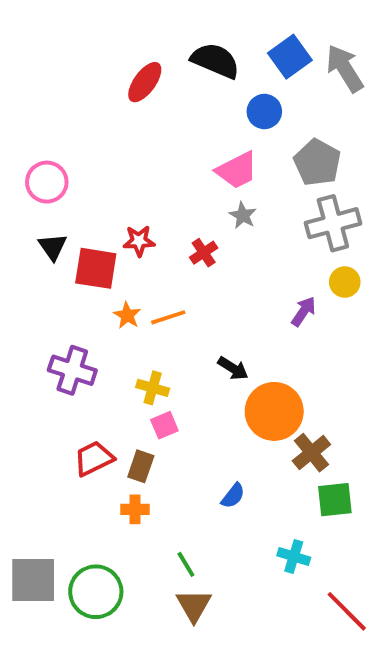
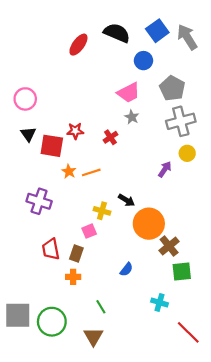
yellow cross: (153, 388) -> (102, 211), moved
red trapezoid: (94, 458) -> (51, 249), turned -75
brown triangle: (194, 605) -> (93, 337), moved

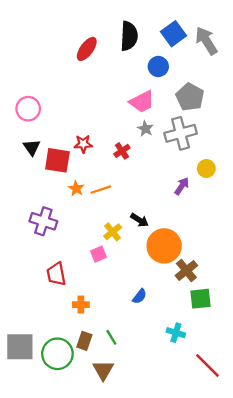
black semicircle: (117, 33) -> (129, 36), turned 70
gray cross: (181, 121) -> (181, 133), moved
yellow cross: (102, 211) -> (113, 232), turned 35
brown rectangle: (76, 253) -> (84, 341), moved

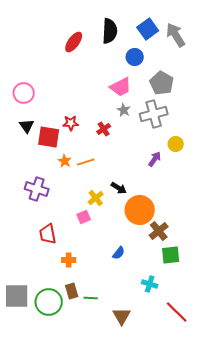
green line: (111, 337) -> (91, 298), moved, turned -56
brown rectangle: (84, 341) -> (72, 291), turned -35
brown triangle: (103, 370) -> (122, 316), moved

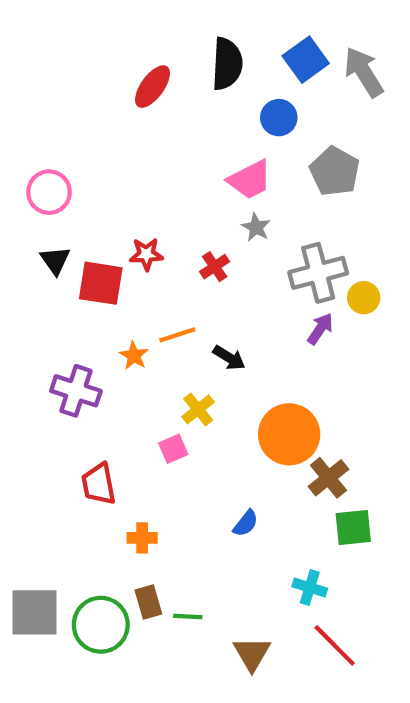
gray cross: (154, 114) -> (318, 273), moved
orange star: (65, 161) -> (134, 356), moved
black arrow: (119, 188) -> (229, 358), moved
red line: (177, 312) -> (335, 645), moved

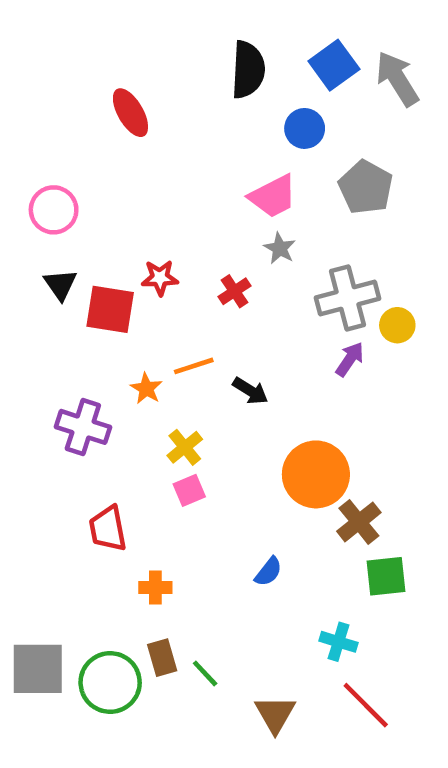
red ellipse: (153, 87) -> (130, 113), moved, turned -66
yellow cross: (198, 409) -> (185, 447), moved
green line: (188, 616) -> (205, 673), turned 44

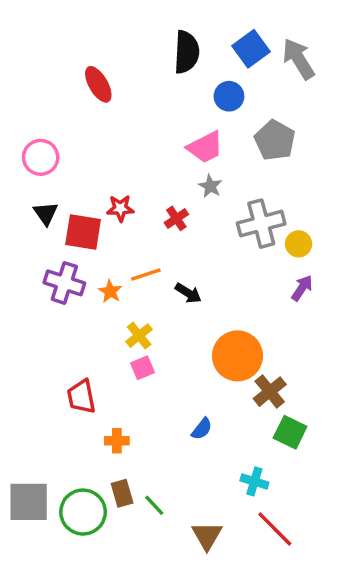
purple arrow: (350, 359) -> (302, 288), moved
purple cross: (83, 427) -> (64, 283), moved
green square: (386, 576) -> (290, 432), turned 32

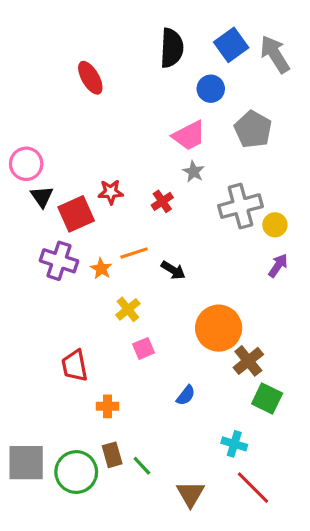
pink circle: (41, 157) -> (26, 164), moved
red square: (83, 232) -> (76, 214), turned -33
pink square: (142, 368) -> (143, 348), moved

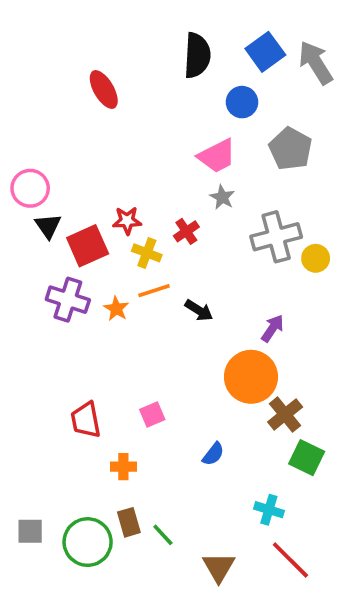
purple arrow: (278, 266) -> (273, 328), moved
yellow cross: (128, 309) -> (147, 253), moved, turned -30
pink square: (143, 348) -> (152, 415), moved
gray square: (26, 463) -> (30, 531), size x0.6

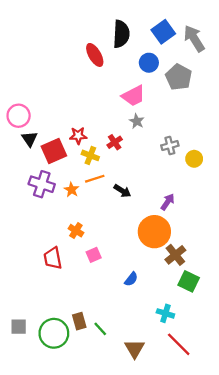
red ellipse: (104, 90) -> (95, 55), moved
gray pentagon: (290, 149) -> (179, 77), moved
gray cross: (276, 237) -> (170, 146), size x0.6
orange cross: (123, 467) -> (76, 231), moved, turned 32

